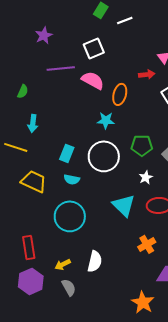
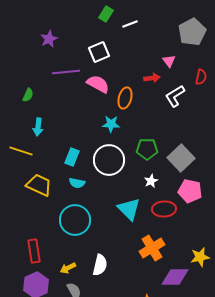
orange cross: (147, 244) -> (152, 248), size x1.4

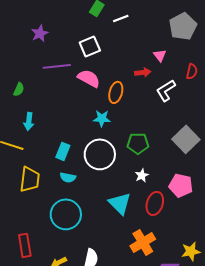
gray square: (181, 158) -> (186, 139), moved
yellow trapezoid: (39, 185) -> (30, 179), turned 72
red ellipse: (164, 209) -> (155, 203), turned -70

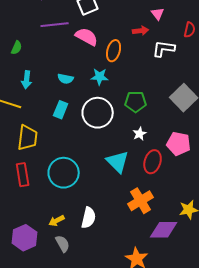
white L-shape: (166, 90) -> (164, 49), turned 40
cyan semicircle: (68, 177) -> (66, 79), moved
red rectangle: (25, 245) -> (23, 175), moved

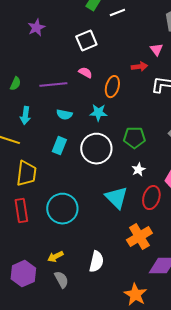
purple line: (55, 25) -> (53, 85), moved
pink semicircle: (87, 37) -> (85, 73), size x0.6
white semicircle: (89, 218) -> (96, 262), moved

